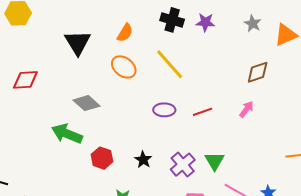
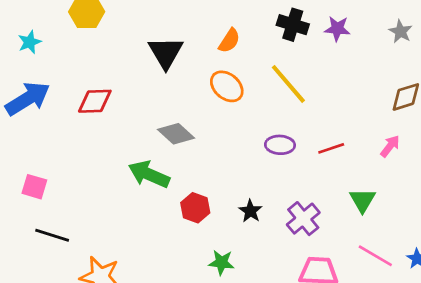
green triangle: (215, 161) -> (362, 200), moved

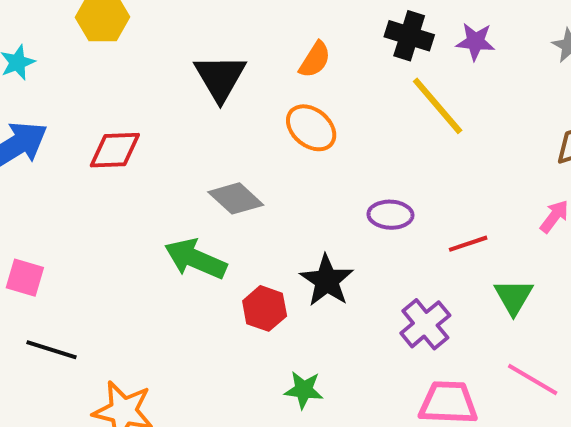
yellow line: (288, 84) -> (438, 106), moved
red line: (331, 148) -> (468, 244), moved
black star: (250, 211) -> (327, 281), moved, size x1.5

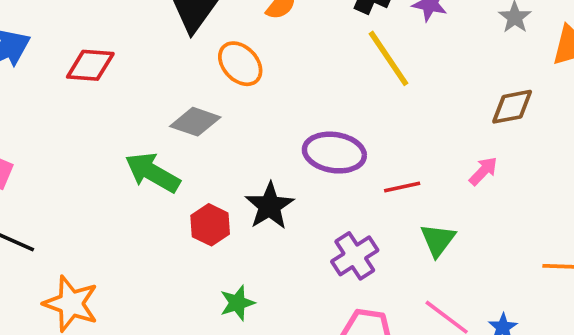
orange ellipse: (311, 128) -> (240, 64), moved
gray diamond: (236, 198) -> (195, 122), turned -30
purple ellipse: (390, 215) -> (334, 153), size x1.5
green star: (304, 390) -> (237, 303), turned -30

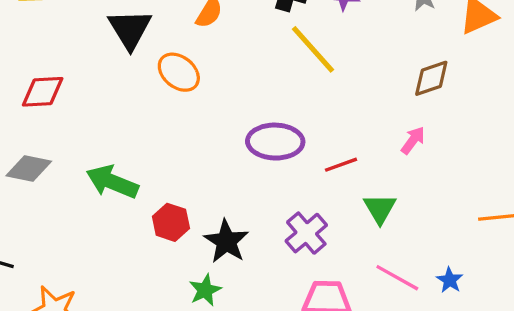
gray diamond: (195, 122) -> (29, 169), moved
black star: (270, 206) -> (226, 241), moved

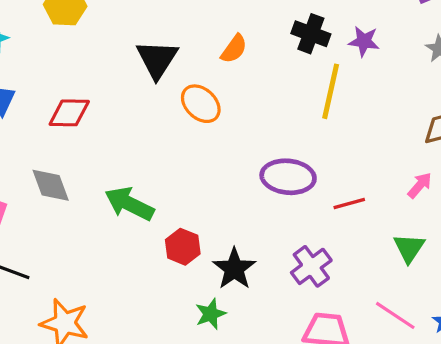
yellow line: (313, 49) -> (331, 91), turned 50
gray diamond: (29, 169) -> (51, 185), turned 54
green triangle: (380, 209) -> (409, 248), moved

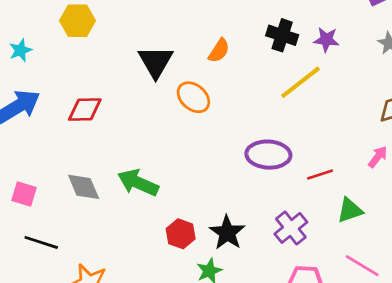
yellow line: (331, 91) -> (301, 82), turned 42
gray diamond: (51, 185) -> (84, 187), moved
red hexagon: (183, 247) -> (181, 234), moved
green triangle: (409, 248) -> (350, 210), moved, turned 40

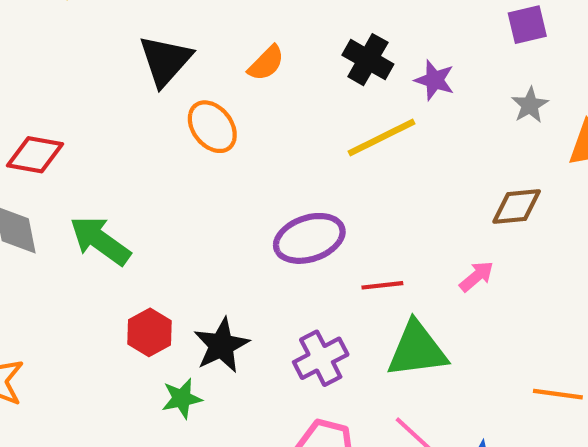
red diamond: (85, 110) -> (35, 155), moved
purple ellipse: (268, 155) -> (309, 238), turned -33
green triangle: (350, 210) -> (417, 350), size x1.5

